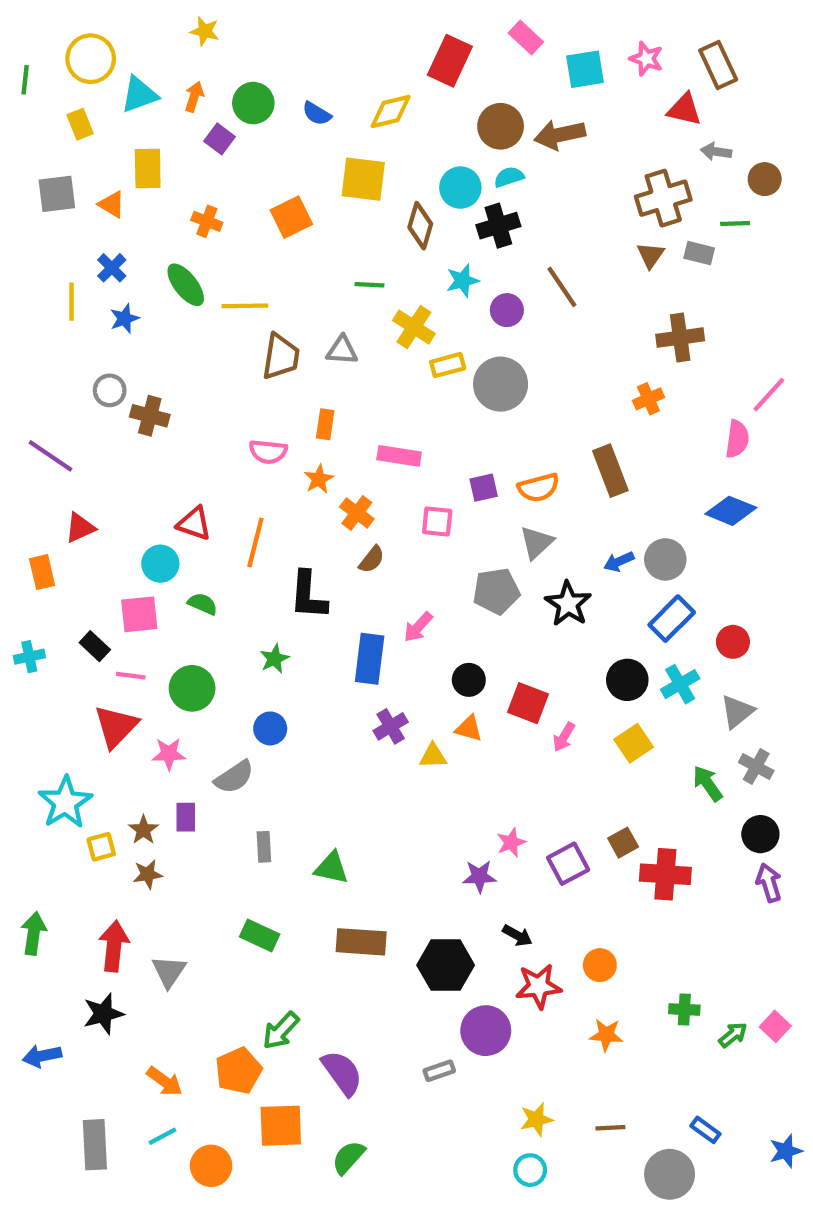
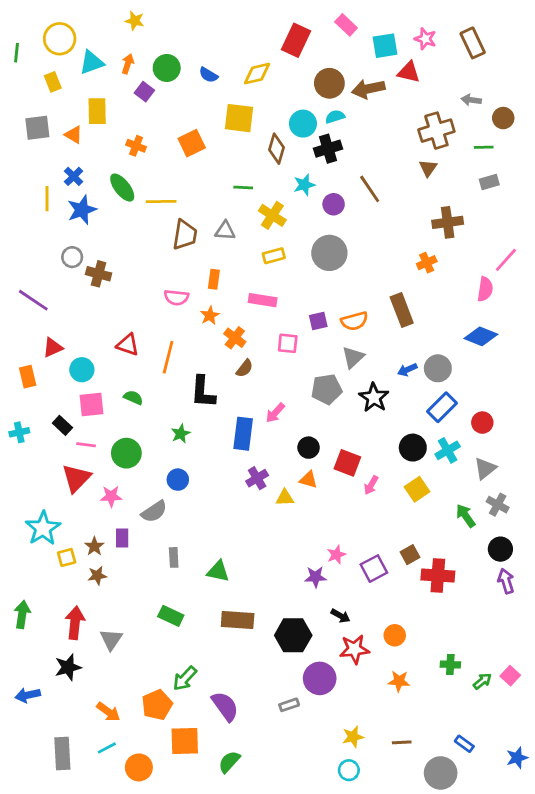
red triangle: (684, 109) -> (409, 72), moved
gray rectangle: (699, 253) -> (489, 182), moved, turned -30
blue star: (124, 319) -> (82, 210), size x1.5
yellow rectangle: (448, 365) -> (274, 256), moved
cyan circle: (160, 564) -> (82, 370), moved

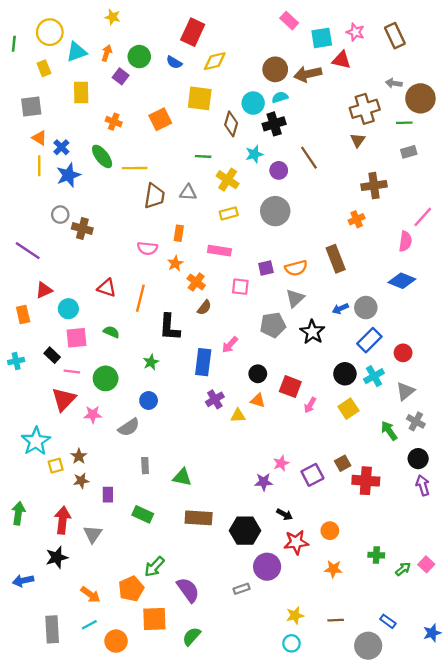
red rectangle: (296, 40) -> (193, 32), moved
brown circle: (503, 118) -> (420, 98), size x1.6
orange triangle: (74, 135) -> (39, 138), moved
purple rectangle: (122, 538) -> (108, 495), moved

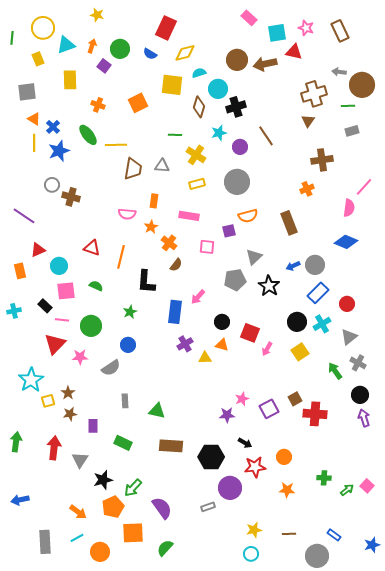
cyan semicircle: (280, 97) -> (199, 73), moved
orange semicircle: (296, 268) -> (248, 216), moved
black star: (57, 557) -> (103, 480), moved

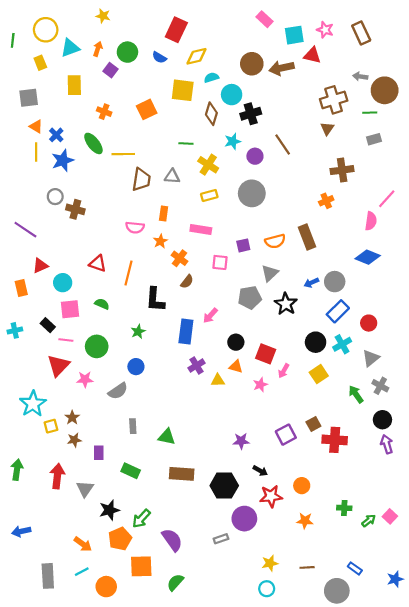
orange semicircle: (248, 216) -> (275, 241), moved
pink star: (242, 399) -> (260, 385), moved

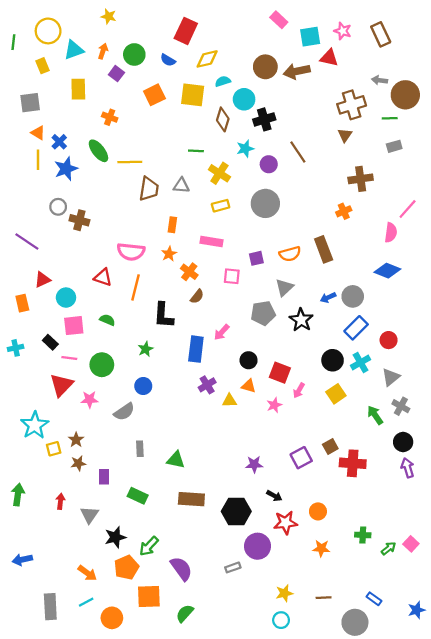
orange square: (147, 109) -> (154, 95), moved
pink semicircle: (135, 227) -> (131, 252), moved, size x1.4
red arrow: (57, 476) -> (60, 501), size x0.6

